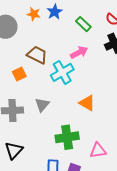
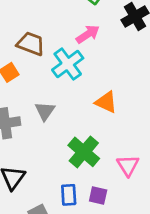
green cross: (67, 137) -> (84, 152), turned -35
pink triangle: (98, 150) -> (128, 165), turned -48

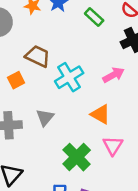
pink arrow: (88, 34) -> (113, 75), moved
pink triangle: (128, 165) -> (113, 145), moved

